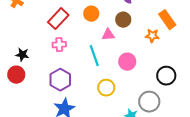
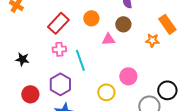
cyan line: (94, 56) -> (80, 60), moved
pink circle: (127, 62) -> (128, 76), moved
red circle: (16, 75) -> (30, 94), moved
black circle: (166, 76) -> (167, 90), moved

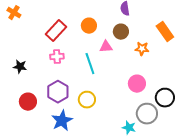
orange star: (152, 40) -> (142, 49), moved
cyan line: (80, 60) -> (90, 64), moved
pink circle: (128, 76) -> (137, 84), moved
yellow circle: (106, 92) -> (87, 100), moved

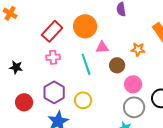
orange circle: (89, 26) -> (85, 26), size x1.5
brown circle: (121, 32) -> (117, 65), moved
gray circle: (147, 114) -> (134, 107), moved

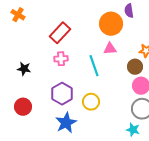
orange circle: (85, 26) -> (111, 24), moved
brown circle: (117, 65) -> (135, 67), moved
red circle: (24, 102) -> (23, 107), moved

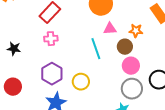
pink triangle: (110, 49) -> (110, 29), moved
cyan line: (94, 66) -> (96, 49), moved

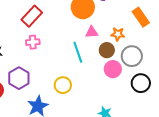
purple hexagon: (52, 74) -> (19, 78), moved
gray circle: (132, 89) -> (132, 56), moved

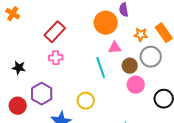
orange star: (118, 34) -> (141, 35), moved
gray circle: (132, 56) -> (151, 57), moved

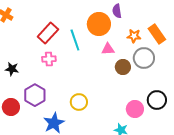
cyan line: (101, 68) -> (75, 40), moved
pink circle: (136, 85) -> (135, 109), moved

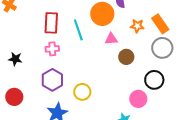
red rectangle: (48, 33) -> (51, 23), turned -40
gray circle: (144, 58) -> (162, 48), moved
purple hexagon: (35, 95) -> (52, 80), moved
black circle: (157, 100) -> (154, 80), moved

